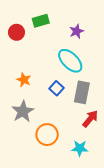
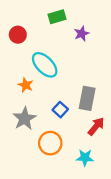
green rectangle: (41, 21) -> (57, 17), moved
cyan ellipse: (70, 61) -> (45, 65), moved
blue square: (57, 88) -> (60, 110), moved

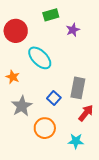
red circle: (18, 35) -> (16, 31), size x1.5
orange star: (26, 85) -> (13, 77), moved

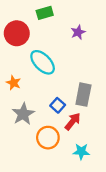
green rectangle: (51, 15) -> (45, 13), moved
red arrow: (86, 113) -> (73, 121), moved

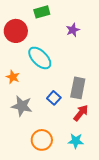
gray star: (23, 114) -> (22, 106), turned -30
red arrow: (73, 121) -> (81, 113), moved
orange circle: (48, 138) -> (42, 140), moved

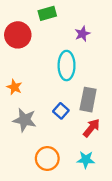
cyan ellipse: (40, 58) -> (67, 66), moved, turned 45

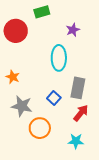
orange circle: (47, 158) -> (40, 128), moved

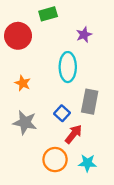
orange star: (13, 77) -> (23, 83), moved
red arrow: (81, 113) -> (74, 134), moved
orange circle: (40, 128) -> (55, 160), moved

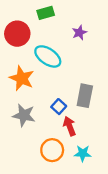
cyan ellipse: (68, 67) -> (48, 56), moved, turned -56
orange star: (23, 83) -> (22, 78), size x1.6
red arrow: (74, 134) -> (70, 126), turned -60

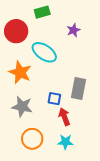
blue square: (59, 107) -> (54, 99), turned -32
orange circle: (52, 150) -> (32, 139), moved
cyan star: (83, 153) -> (65, 142), moved

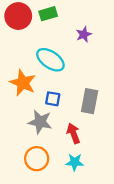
red circle: (16, 31) -> (18, 16), moved
blue square: (54, 99) -> (53, 99), moved
gray star: (22, 107) -> (40, 122), moved

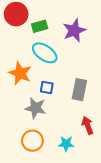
green rectangle: (48, 14) -> (40, 26), moved
purple star: (84, 34) -> (74, 30), size x1.6
red arrow: (73, 133) -> (88, 125), moved

